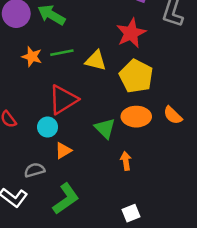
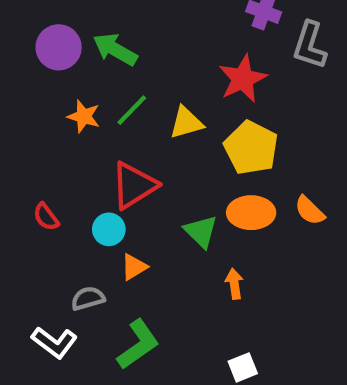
green line: (62, 53) -> (132, 110), turned -35
yellow triangle: (96, 60) -> (186, 123), turned -30

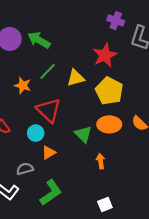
orange star: (84, 116) -> (23, 85), moved
red triangle: (134, 185) -> (49, 110), turned -44

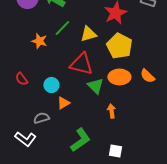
red triangle: (49, 110) -> (81, 64), moved, turned -30
green L-shape: (51, 193) -> (80, 140), moved
white square: (105, 204) -> (115, 151), turned 32

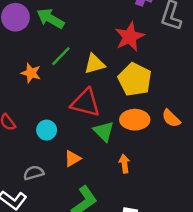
orange triangle: (63, 103) -> (73, 159), moved

